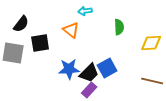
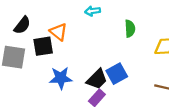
orange triangle: (71, 30) -> (59, 32), moved
blue star: (69, 69) -> (61, 78), moved

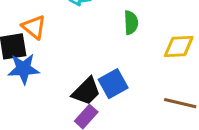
blue star: (61, 78) -> (24, 69), moved

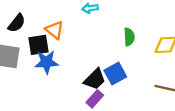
green semicircle: (131, 23) -> (129, 37), moved

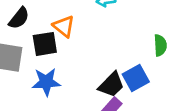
green semicircle: (129, 37) -> (160, 45), moved
blue star: (47, 62) -> (46, 82), moved

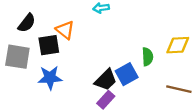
green semicircle: (160, 45) -> (148, 57), moved

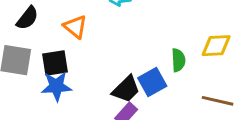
black square: (49, 45) -> (55, 63), moved

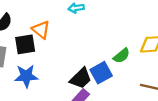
green semicircle: (178, 60) -> (122, 56), turned 54
black square: (55, 63) -> (25, 44), moved

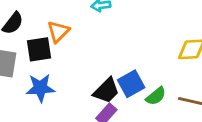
orange triangle: (41, 30) -> (58, 32), turned 36
green semicircle: (122, 56) -> (156, 96), moved

